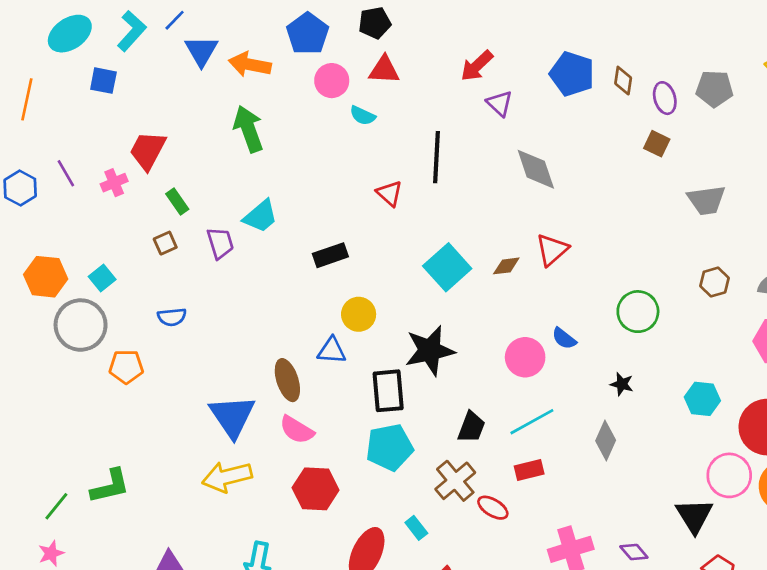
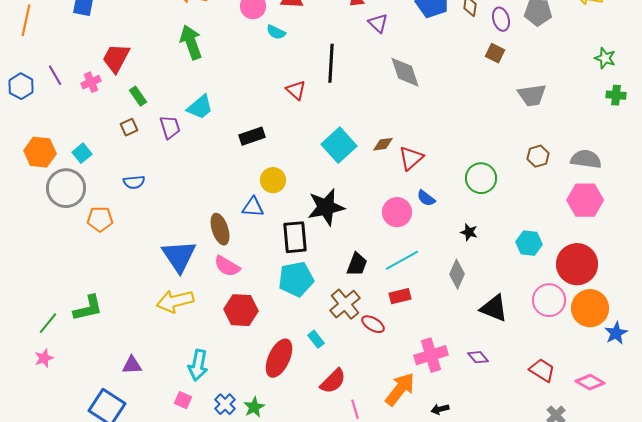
red triangle: (552, 250) -> (411, 158), moved
black triangle: (694, 516) -> (494, 308), moved, turned -36

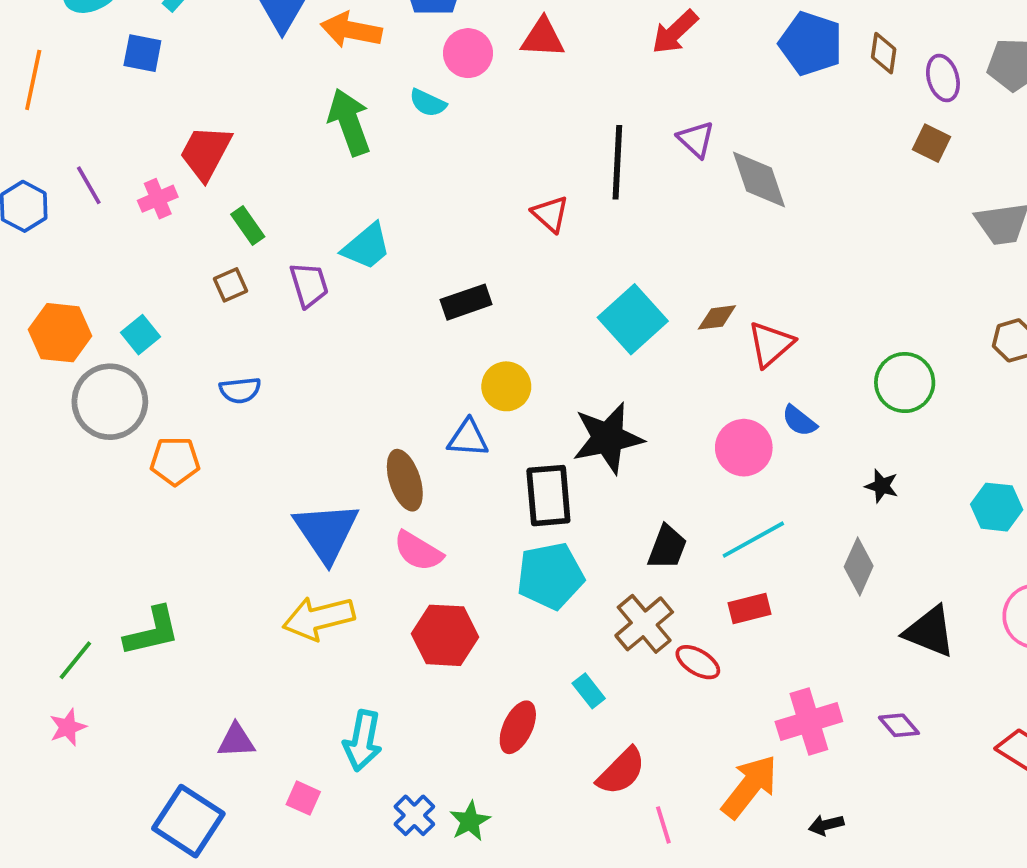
purple triangle: (378, 23) -> (696, 139), moved
cyan semicircle: (276, 32) -> (428, 103), moved
red ellipse: (279, 358) -> (518, 727), size x0.7
pink square: (183, 400) -> (303, 798), moved

